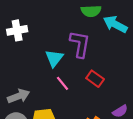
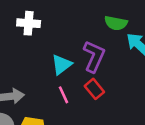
red rectangle: (95, 79) -> (94, 89), moved

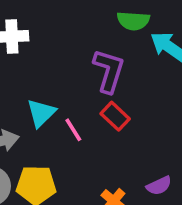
cyan triangle: (62, 65) -> (41, 113), moved

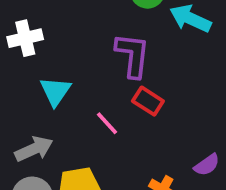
cyan triangle: (41, 113) -> (55, 91), moved

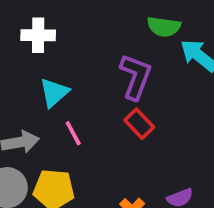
pink line: (107, 123) -> (73, 133), moved

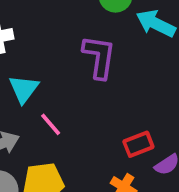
red rectangle: (139, 124) -> (138, 144), moved, turned -56

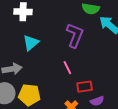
pink line: (51, 124) -> (67, 68), moved

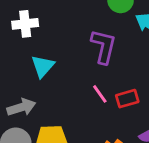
red rectangle: (85, 87) -> (127, 99), moved

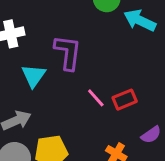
purple L-shape: (104, 46) -> (68, 52), moved

